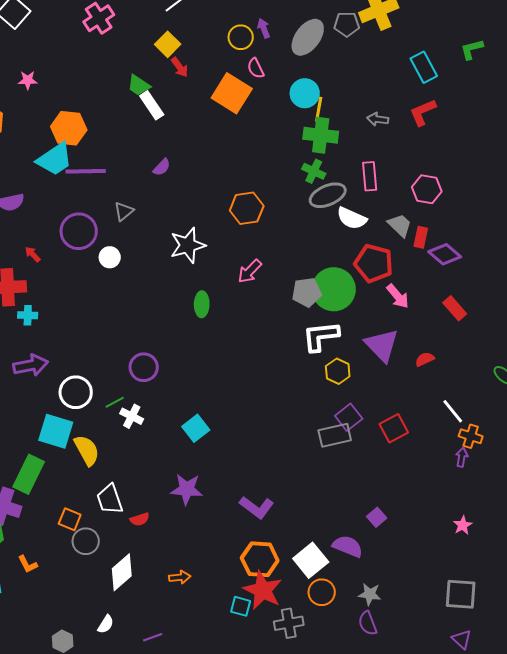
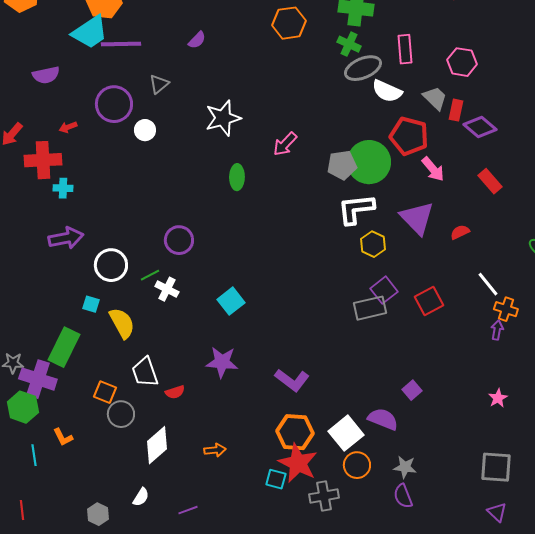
orange hexagon: (247, 208) -> (289, 23), moved
red arrow: (33, 254) -> (68, 127), turned -66
cyan square: (56, 431) -> (91, 304), size x0.5

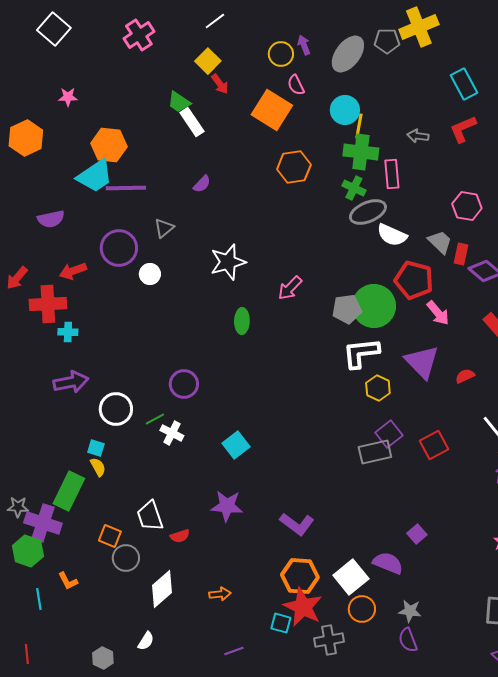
pink rectangle: (405, 49) -> (392, 174), moved
red arrow: (68, 127) -> (73, 271), size x1.5
yellow semicircle: (122, 323) -> (98, 467), moved, size x0.6
purple line: (188, 510) -> (234, 651), moved

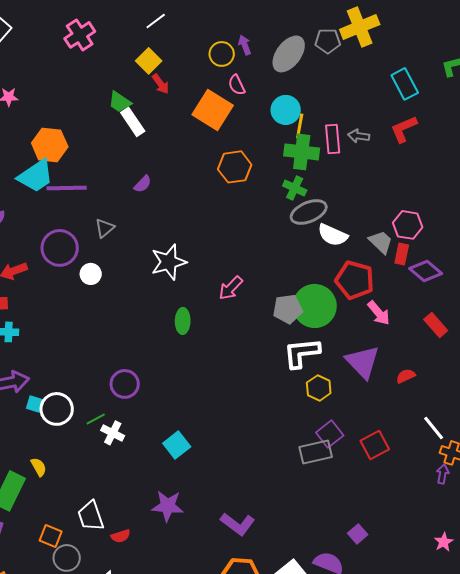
pink rectangle: (392, 174) -> (333, 139), moved
pink hexagon: (467, 206) -> (408, 225), moved
cyan square: (96, 448) -> (35, 404), moved

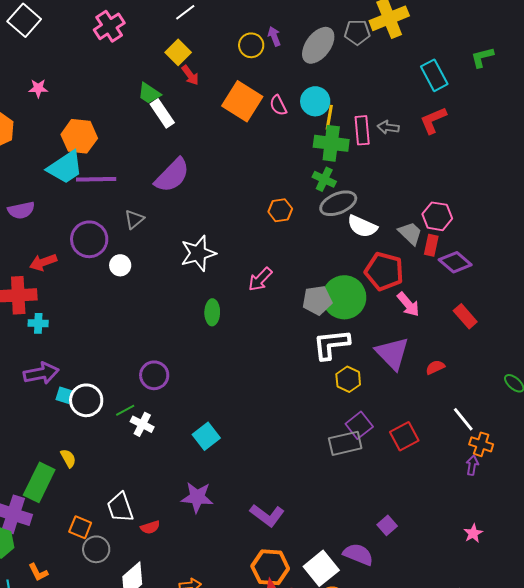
pink semicircle: (237, 85) -> (278, 105), moved
orange hexagon: (235, 167) -> (280, 210), moved, size x0.7
purple semicircle: (143, 184) -> (172, 175), size x2.0

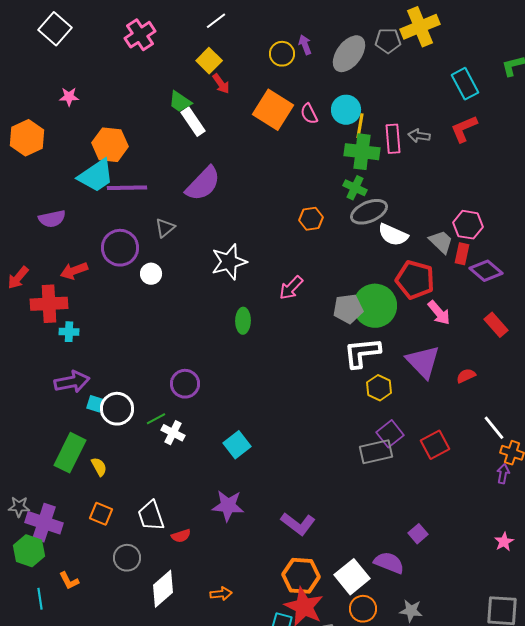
green rectangle: (39, 482) -> (70, 453), moved
orange square: (80, 527) -> (101, 514), moved

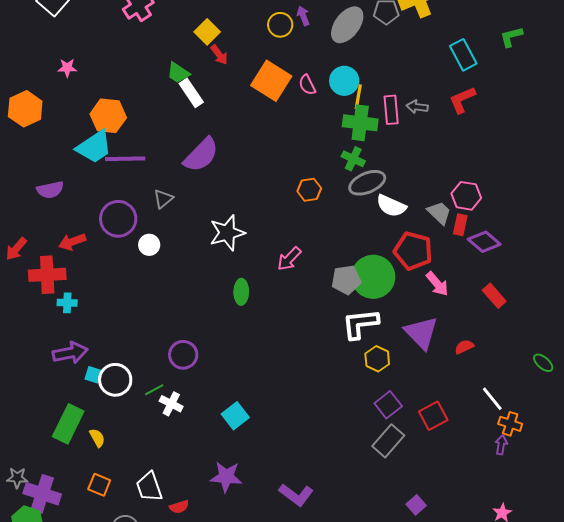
gray rectangle: (376, 452) -> (388, 441), moved, turned -36

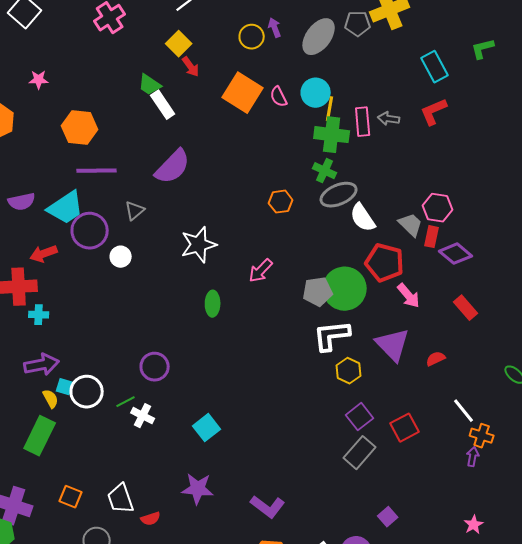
cyan trapezoid: (94, 147) -> (66, 208), moved
white semicircle: (391, 206) -> (363, 218), turned 32
yellow semicircle: (97, 438) -> (51, 399), moved

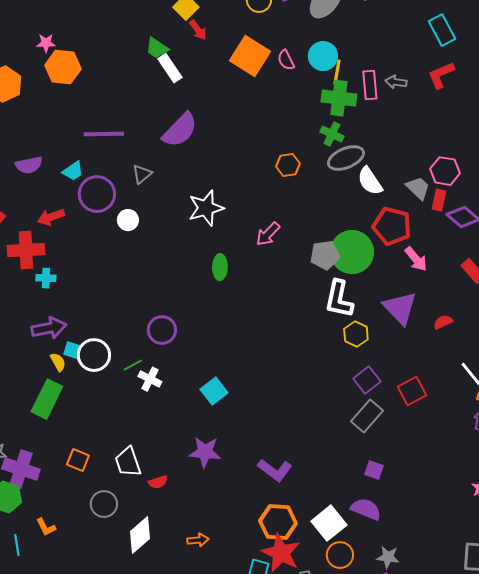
orange hexagon: (80, 128) -> (63, 67), moved
cyan trapezoid: (66, 208) -> (73, 171), size x0.6
white L-shape: (332, 336) -> (339, 299), turned -72
purple square: (388, 517) -> (374, 470), moved, turned -30

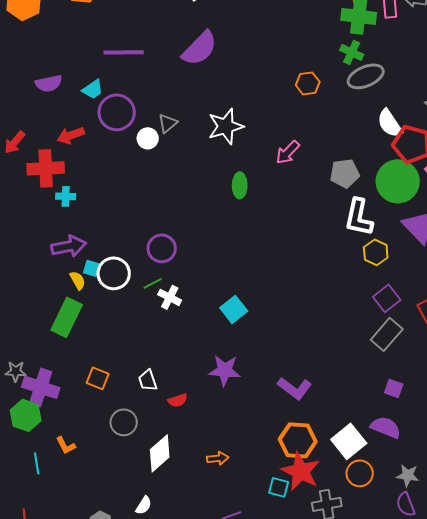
gray triangle: (142, 174) -> (168, 123), moved
white semicircle: (370, 181) -> (390, 123), moved
green circle: (352, 252) -> (398, 181), moved
purple circle: (162, 330) -> (162, 248), moved
white trapezoid: (128, 462) -> (148, 380), size x0.7

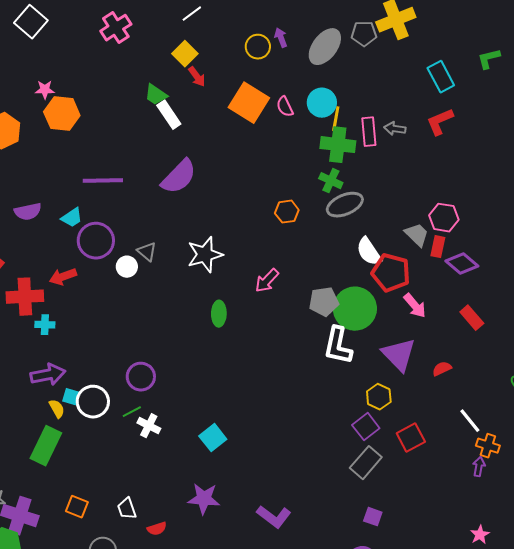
gray triangle: (168, 123) -> (147, 252), turned -40
red arrow: (71, 135) -> (63, 277), moved
green circle: (398, 181) -> (355, 309), moved
yellow hexagon: (376, 252) -> (379, 397), moved

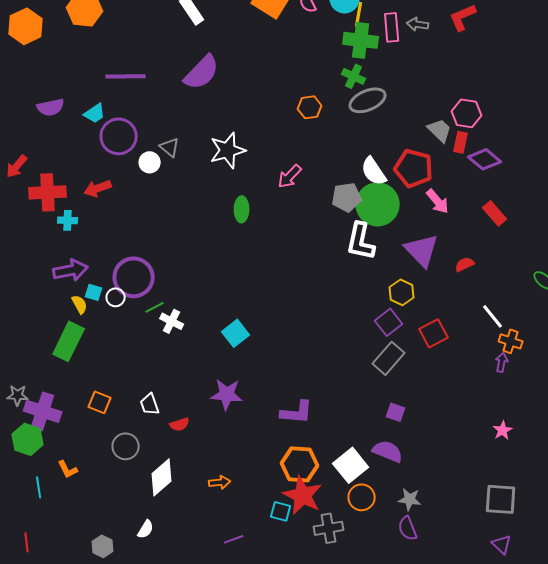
white semicircle: (369, 252) -> (374, 171), moved
red arrow: (63, 277) -> (98, 188), moved
purple circle: (141, 377) -> (134, 277), moved, size x1.4
white circle: (93, 402) -> (116, 297), size x0.6
purple L-shape: (274, 517) -> (297, 412), turned -32

